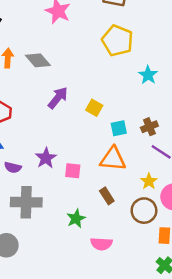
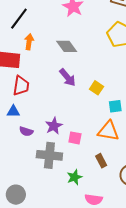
gray diamond: (38, 60) -> (67, 46), moved
purple arrow: (58, 98) -> (67, 77), turned 96
gray cross: (26, 202) -> (49, 155), moved

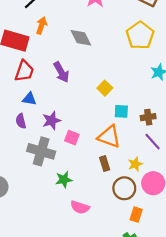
purple arrow: (67, 77) -> (61, 72), moved
blue triangle: (13, 111) -> (29, 99), moved
purple semicircle: (26, 131) -> (21, 121), turned 48
brown rectangle: (101, 161) -> (105, 164), moved

